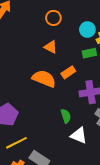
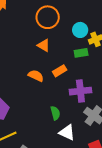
orange circle: (53, 18) -> (48, 17), size x1.5
orange semicircle: (44, 79) -> (36, 76), size x0.7

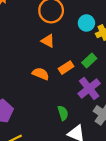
green rectangle: (81, 53) -> (89, 60), moved, turned -32
purple cross: (80, 91) -> (89, 88), turned -30

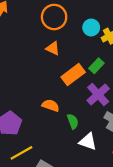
orange rectangle: (66, 68) -> (73, 75), size x1.5
orange semicircle: (41, 74) -> (51, 105), moved

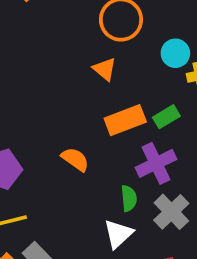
green semicircle: (73, 121) -> (129, 198), moved
white triangle: (88, 142) -> (118, 234), turned 42

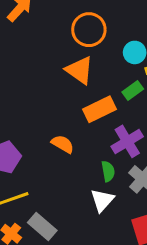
orange triangle: (105, 69) -> (80, 70), size x1.5
green rectangle: (166, 117) -> (133, 90), moved

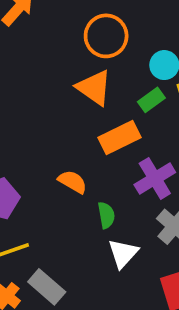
green rectangle: (133, 90) -> (151, 100), moved
green semicircle: (108, 171) -> (106, 215), moved

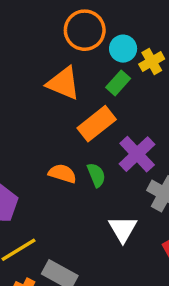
orange circle: (106, 36) -> (85, 30), moved
green semicircle: (106, 215) -> (96, 175), moved

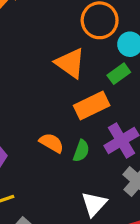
green semicircle: (96, 175) -> (81, 151), turned 30

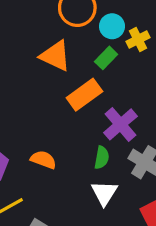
orange semicircle: (52, 143) -> (43, 160), moved
green semicircle: (81, 151) -> (102, 158), moved

